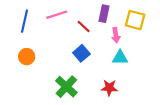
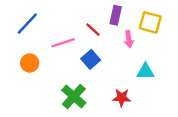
pink line: (57, 15) -> (63, 43), moved
blue line: (25, 21) -> (27, 24), turned 30
cyan triangle: (120, 58) -> (145, 71), moved

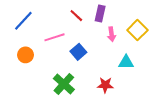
yellow square: (150, 22) -> (137, 30), moved, turned 30
red line: (93, 30) -> (76, 16), moved

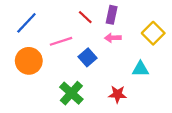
pink arrow: (112, 34) -> (113, 38), moved, turned 96
orange circle: (26, 55) -> (29, 61), size x1.5

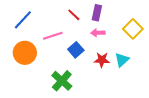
cyan triangle: (140, 69) -> (122, 60), turned -42
red star: (117, 94) -> (102, 60), moved

